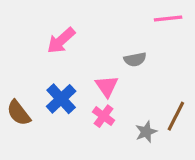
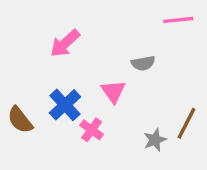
pink cross: (104, 116) -> (92, 130), moved

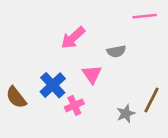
pink arrow: (65, 43) -> (73, 38), moved
pink cross: (92, 130) -> (74, 105), turned 30

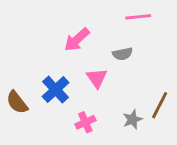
pink line: (145, 16) -> (138, 17), moved
pink cross: (74, 105) -> (85, 122), moved

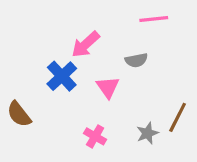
blue cross: (56, 90) -> (62, 76), moved
pink cross: (85, 122) -> (95, 136), turned -36

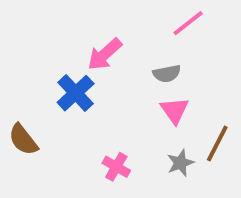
pink line: (154, 19) -> (188, 23), turned -32
pink triangle: (108, 87) -> (175, 111), moved

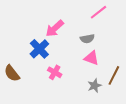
pink triangle: (175, 111) -> (91, 58), turned -35
pink cross: (116, 167) -> (55, 72), moved

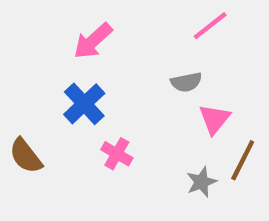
pink arrow: (55, 28) -> (93, 41), moved
pink triangle: (91, 58) -> (214, 119), moved, turned 49

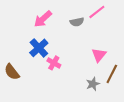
gray semicircle: (186, 82) -> (77, 22), moved
pink cross: (117, 154) -> (54, 63), moved

